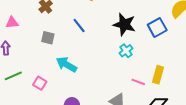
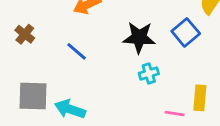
gray square: (48, 38) -> (33, 96), moved, size x1.6
cyan cross: (126, 51) -> (149, 73), turned 32

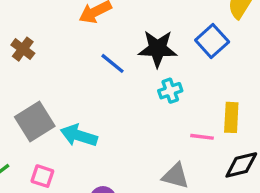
blue line: (77, 51) -> (112, 63), moved
gray square: (33, 96) -> (35, 122), turned -32

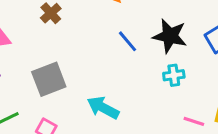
cyan arrow: (79, 136) -> (103, 108), moved

